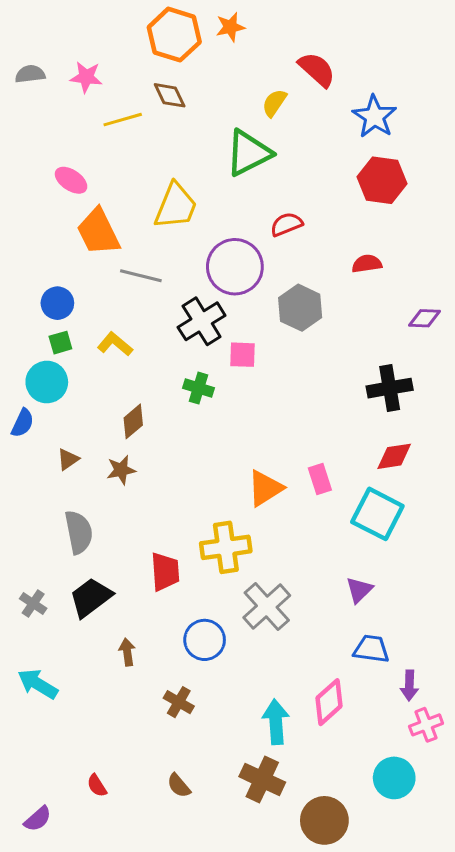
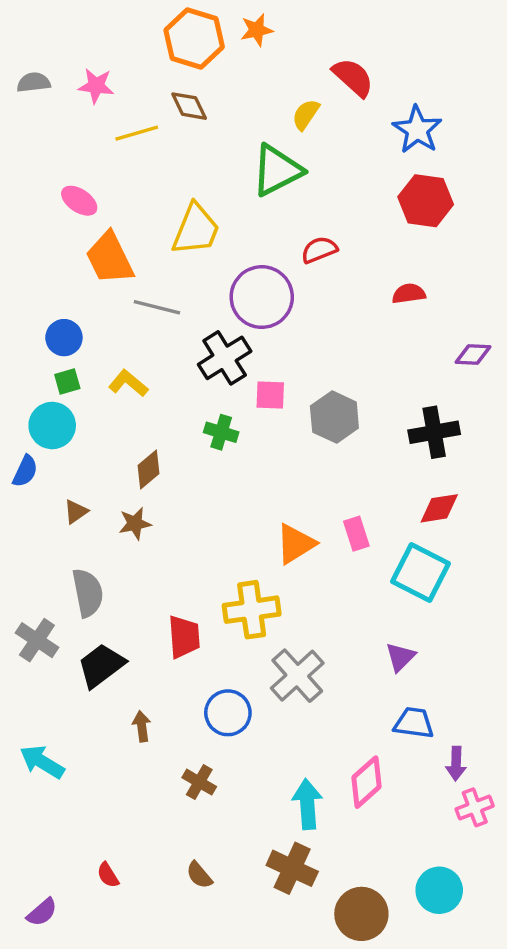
gray hexagon: (300, 308) -> (334, 417), moved
gray cross: (33, 603) -> (37, 640), moved, size x1.4
cyan circle: (394, 778) -> (439, 890), moved

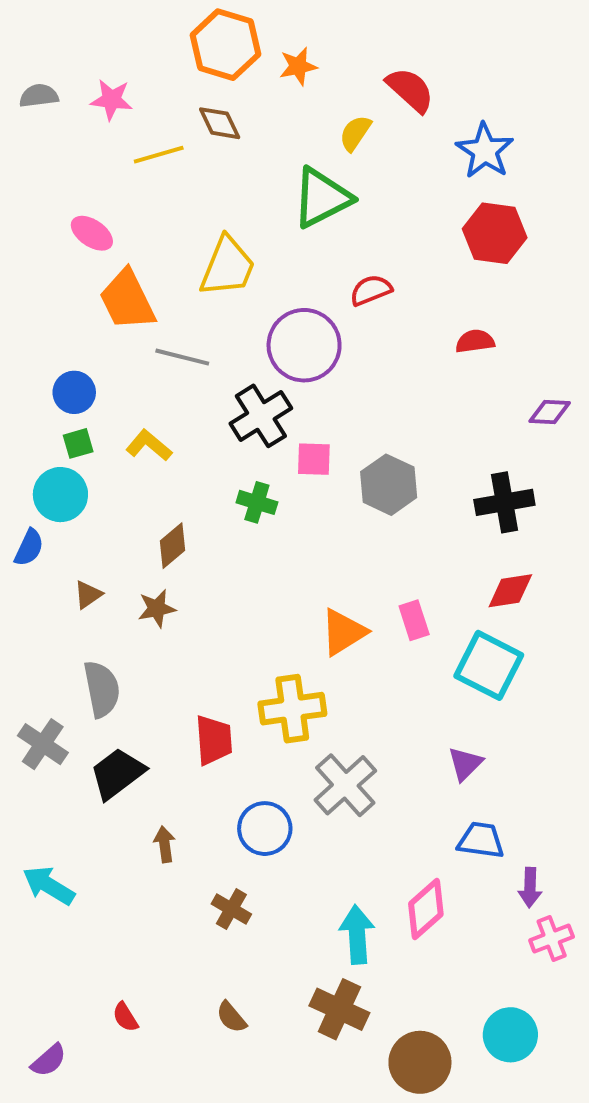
orange star: (257, 30) -> (298, 66), moved

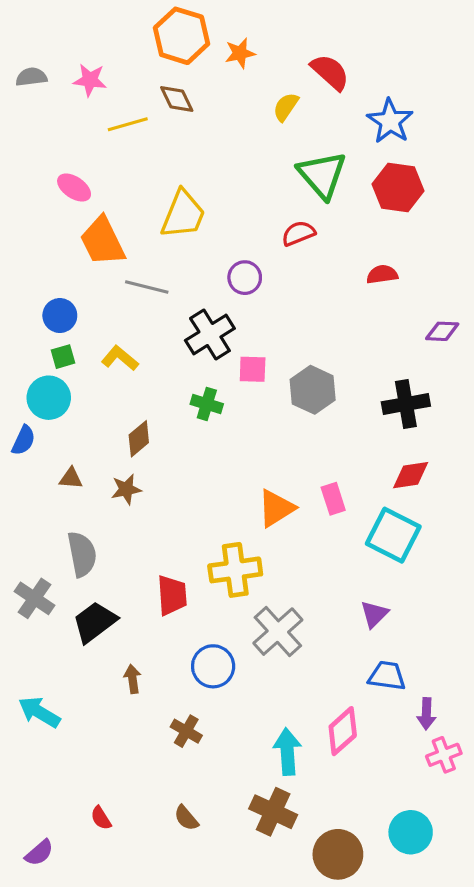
green triangle: (322, 198) -> (322, 175), moved, turned -44
purple circle: (304, 345) -> (245, 278), size x0.6
brown triangle: (88, 595) -> (71, 478), turned 40

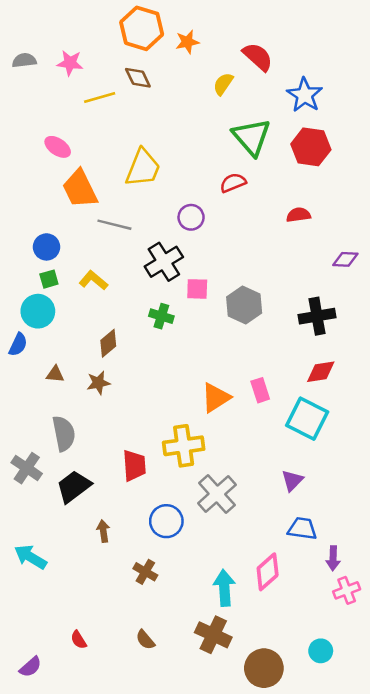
cyan circle: (411, 832) -> (321, 651), size x0.7

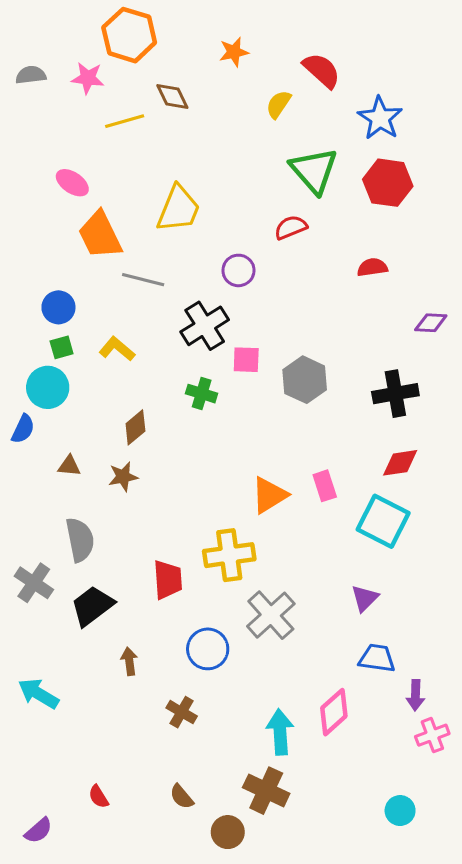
orange hexagon: (142, 28) -> (129, 35), moved
brown circle: (264, 668) -> (228, 832), moved, size x0.7

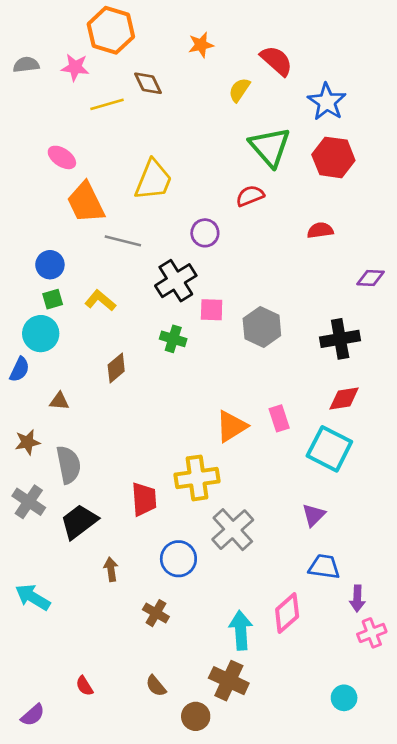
brown star: (123, 477) -> (27, 442), moved

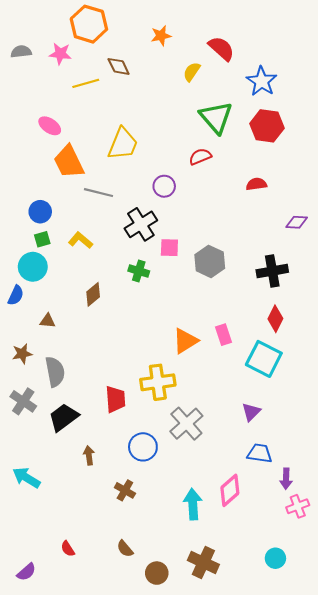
red diamond: (344, 398) -> (275, 319), turned -55
brown cross: (229, 681) -> (203, 562), moved

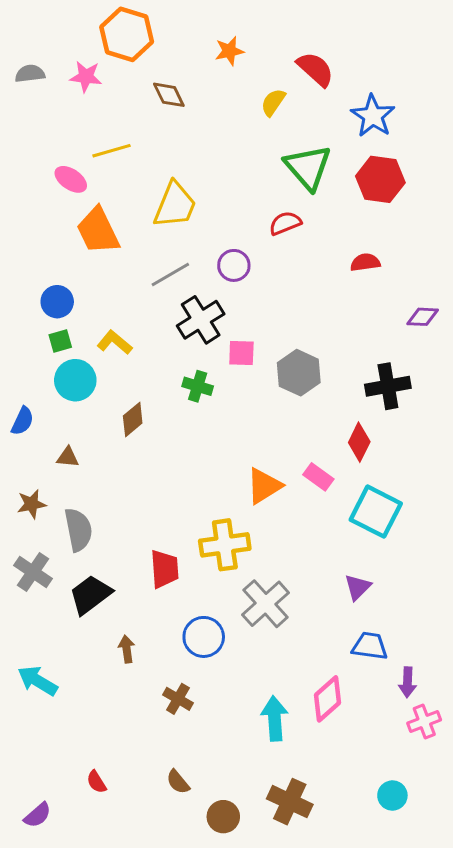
yellow line: (86, 83) -> (112, 151), moved
gray line: (98, 193) -> (170, 274), moved, turned -44
cyan circle: (33, 267) -> (75, 380), moved
red diamond: (275, 319) -> (359, 442), moved
pink rectangle: (224, 335) -> (318, 477), turned -36

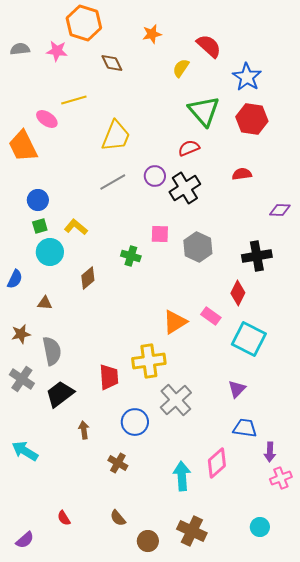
orange trapezoid: (98, 231) -> (23, 146), moved
black cross: (201, 320) -> (185, 188), moved

